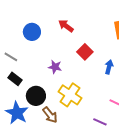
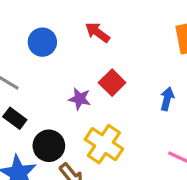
red square: (85, 52) -> (112, 83), moved

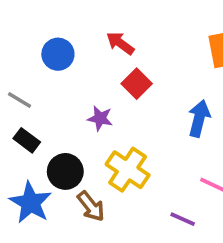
red square: (112, 83) -> (137, 84), moved
blue arrow: (167, 99) -> (199, 118), size x1.4

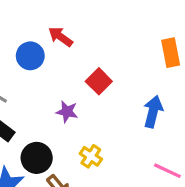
red arrow: (120, 43) -> (61, 37), moved
yellow cross: (128, 170) -> (91, 156), size x0.6

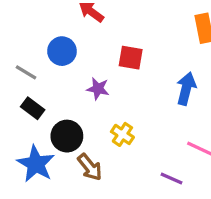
blue circle: (30, 56) -> (62, 51), moved
red square: (99, 81) -> (131, 58), turned -35

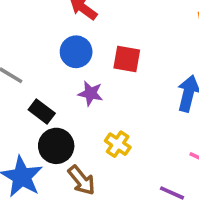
blue circle: (62, 51) -> (76, 52), moved
black rectangle: (33, 108) -> (42, 112), moved

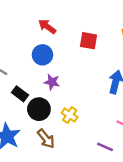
red square: (127, 59) -> (88, 41), moved
black circle: (56, 146) -> (39, 109), moved

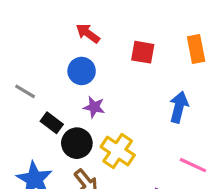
yellow cross: (70, 115) -> (118, 151), size x1.5

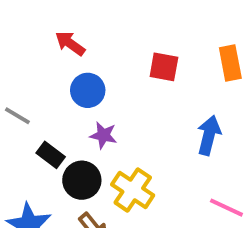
red arrow: (88, 33) -> (70, 43), moved

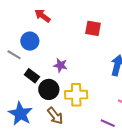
blue circle: (88, 90) -> (30, 41), moved
yellow cross: (133, 190) -> (76, 95), turned -35

